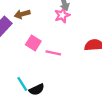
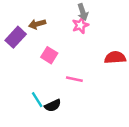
pink line: (53, 53) -> (74, 79), moved

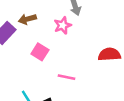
pink star: (80, 25) -> (63, 25), moved

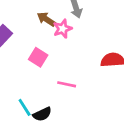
brown arrow: (27, 19) -> (46, 19), moved, turned 48

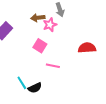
brown arrow: (46, 19) -> (38, 18), turned -40
pink square: (38, 57) -> (40, 46), moved

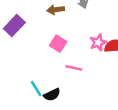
pink star: (50, 25) -> (98, 42), moved

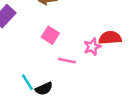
pink star: (98, 42) -> (92, 47), moved

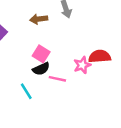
cyan line: (27, 82) -> (26, 91), moved
black semicircle: (44, 89) -> (41, 69), moved

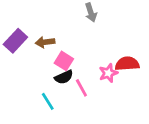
brown arrow: (39, 19) -> (45, 42), moved
pink line: (57, 79) -> (81, 88), turned 49

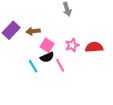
pink star: (108, 73) -> (72, 45), moved
cyan line: (48, 101) -> (33, 66), moved

